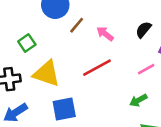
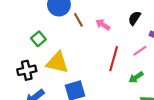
brown line: (77, 25) -> (78, 20), turned -64
red line: (97, 68) -> (114, 59), moved, turned -40

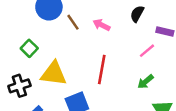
red line: (114, 59) -> (102, 69), moved

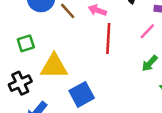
green square: (29, 48) -> (26, 43), turned 35
red line: (102, 69) -> (108, 38), moved

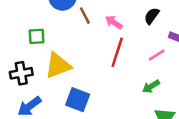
yellow triangle: (54, 66) -> (58, 66), turned -36
blue square: (82, 94) -> (78, 100), turned 35

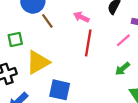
brown line: (85, 16) -> (47, 21), moved

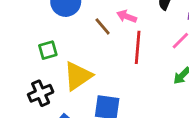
brown line: (47, 21) -> (103, 26), moved

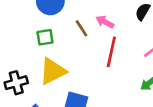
green square: (48, 50) -> (45, 37), moved

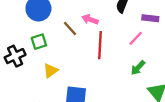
yellow triangle: (53, 71) -> (51, 71), size x0.6
black cross: (16, 83) -> (15, 56), moved

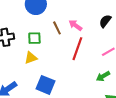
green square: (39, 42) -> (34, 38), moved

